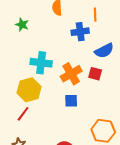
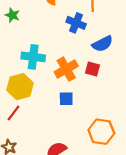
blue cross: (80, 32) -> (76, 23), turned 30

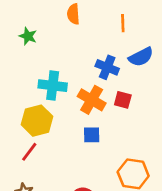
blue cross: (76, 23) -> (107, 67), moved
blue semicircle: (102, 44) -> (141, 57), moved
orange cross: (66, 69) -> (92, 100), turned -30

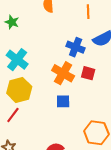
cyan cross: (53, 86) -> (17, 60), moved, turned 30

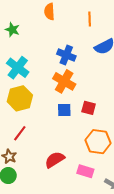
blue cross: (76, 47) -> (66, 55), moved
red square: (88, 73) -> (89, 108), moved
red line: (13, 115) -> (20, 133), moved

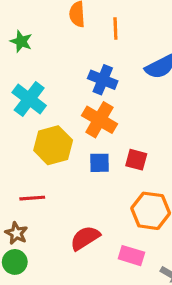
orange line: (90, 19) -> (115, 29), moved
yellow hexagon: (20, 98) -> (53, 145), moved
red line: (20, 133) -> (32, 198), turned 49

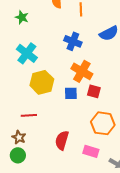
orange cross: (99, 120) -> (82, 71), moved
red semicircle: (85, 238) -> (62, 140), turned -42

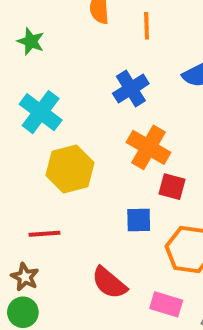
blue cross: (73, 41) -> (131, 89), turned 36
blue square: (71, 93) -> (139, 220), moved
red semicircle: (62, 140) -> (109, 283), turned -66

